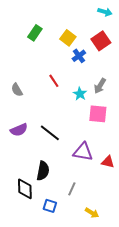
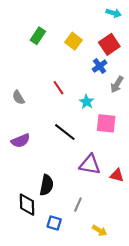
blue cross: (79, 56) -> (100, 66), moved
gray arrow: (100, 86) -> (117, 84), moved
black line: (50, 133) -> (65, 132), moved

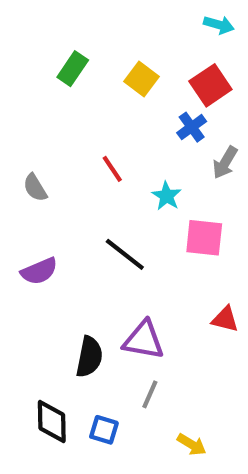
purple triangle: (90, 165) -> (144, 340), moved
red triangle: (117, 175) -> (225, 319), moved
black diamond: (27, 205) -> (52, 421), moved

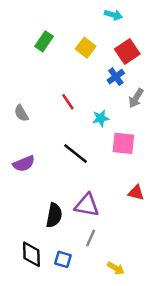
cyan arrow: (219, 25) -> (113, 15), moved
cyan star: (167, 196) -> (101, 118), turned 30

